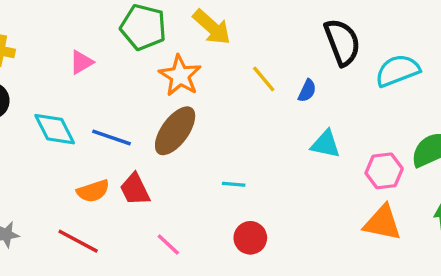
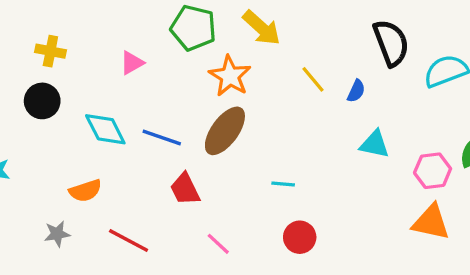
orange semicircle: (93, 191) -> (85, 191), moved

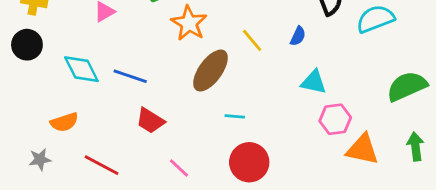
yellow line: (313, 79) -> (252, 40), moved
brown ellipse: (225, 131) -> (210, 71), moved
pink hexagon: (433, 171) -> (335, 119), moved
red trapezoid: (185, 189) -> (150, 121), turned -32
red circle: (300, 237) -> (249, 162), size x1.4

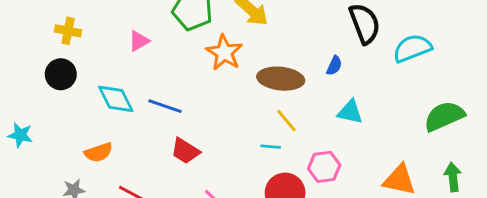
yellow line: (252, 40) -> (286, 121), moved
brown ellipse: (210, 71) -> (281, 79), moved, turned 60
pink hexagon: (335, 119) -> (324, 167), moved

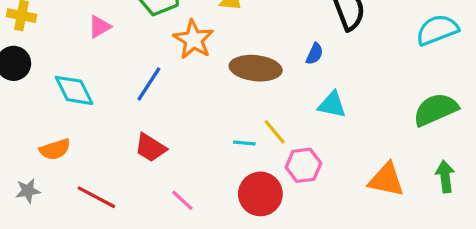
cyan semicircle: (412, 48) -> (437, 30), moved
blue line: (165, 106) -> (149, 84), moved, turned -76
yellow line: (286, 121) -> (275, 132), moved

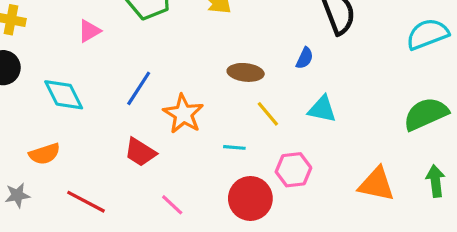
orange star: (193, 39) -> (183, 114), moved
brown ellipse: (256, 68) -> (246, 72), size x0.7
yellow line: (275, 132) -> (268, 114), moved

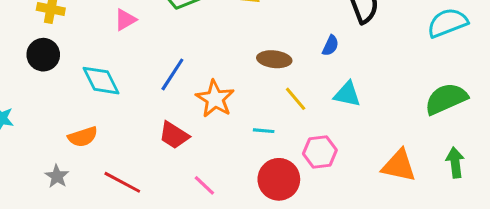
gray star: (17, 195) -> (57, 176), turned -30

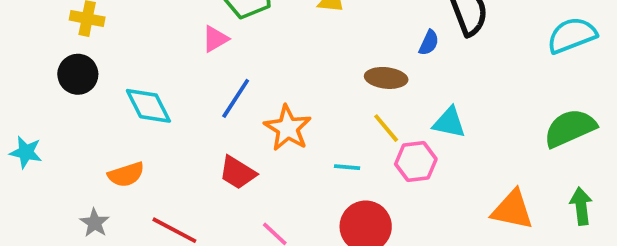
pink triangle: (125, 20) -> (215, 39), moved
blue semicircle: (331, 46) -> (429, 43), moved
brown ellipse: (274, 59) -> (386, 78), moved
pink hexagon: (320, 152) -> (416, 162), moved

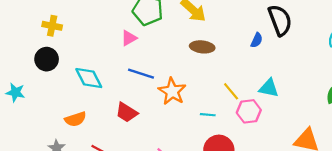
brown ellipse: (386, 78) -> (202, 47), moved
blue line: (236, 98) -> (141, 74), turned 75
cyan star: (26, 152) -> (15, 92), moved
red trapezoid: (238, 173) -> (127, 112), moved

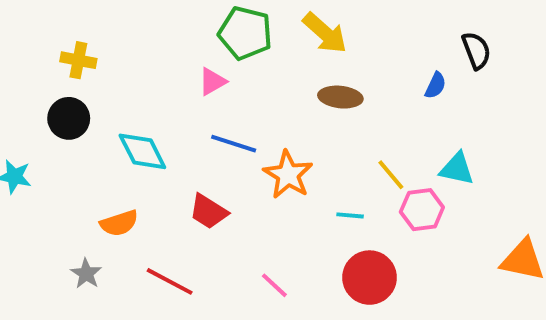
black semicircle: (280, 20) -> (476, 50), size x0.7

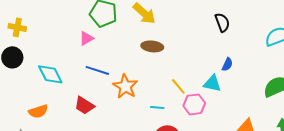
blue semicircle: (435, 85) -> (227, 64), moved

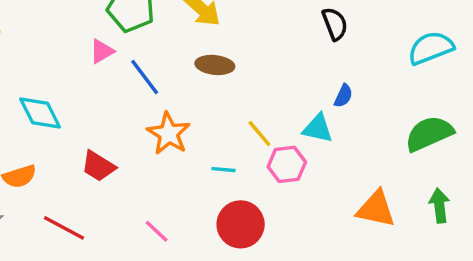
blue line: (97, 70) -> (145, 77), moved, turned 35

